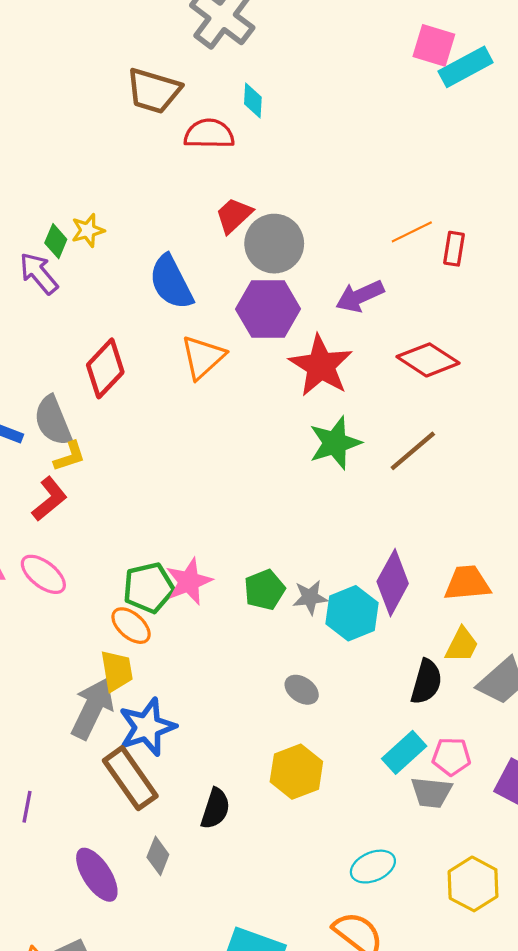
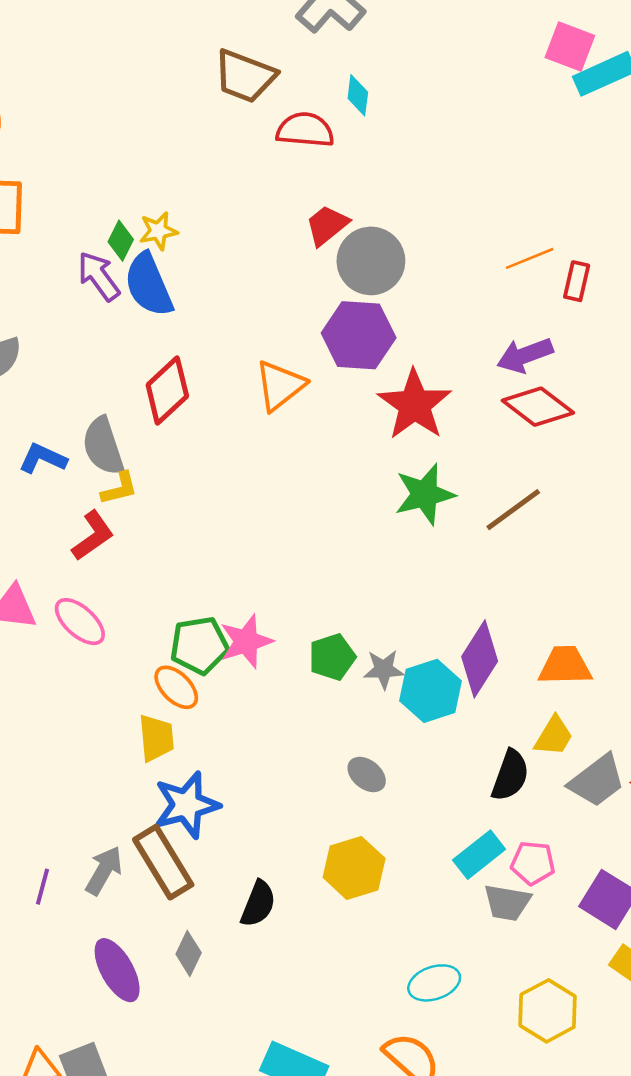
blue semicircle: (171, 282) -> (149, 285), moved
purple arrow: (360, 296) -> (525, 355), moved
gray arrow: (93, 708) -> (104, 871), moved, size x0.7

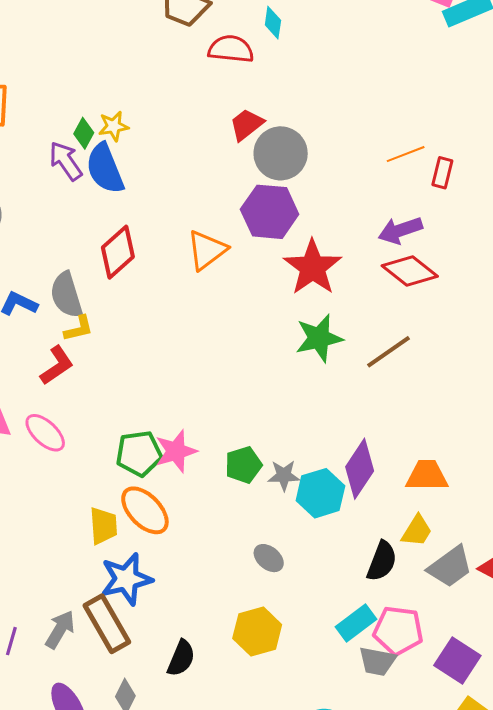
orange ellipse: (176, 687) -> (145, 510), moved, size x1.4
pink pentagon: (533, 863) -> (398, 631), size x1.4

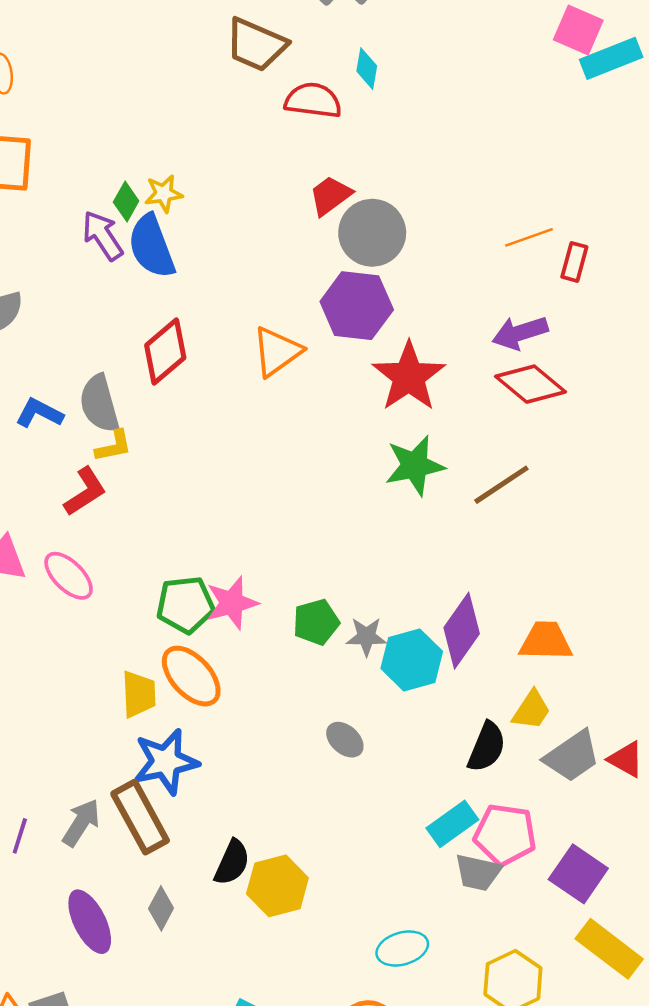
yellow hexagon: (257, 632) -> (277, 886), moved

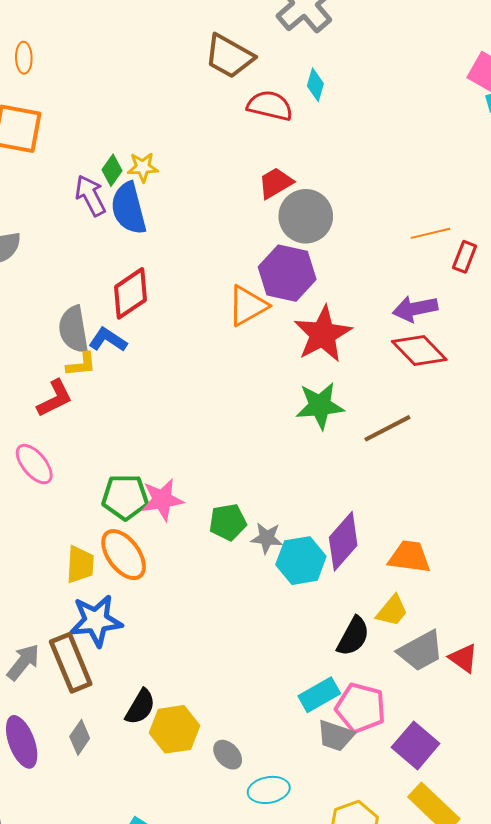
orange triangle: (277, 352) -> (248, 306), moved
blue L-shape: (39, 413) -> (108, 340), moved
gray ellipse: (345, 740) -> (228, 755), moved

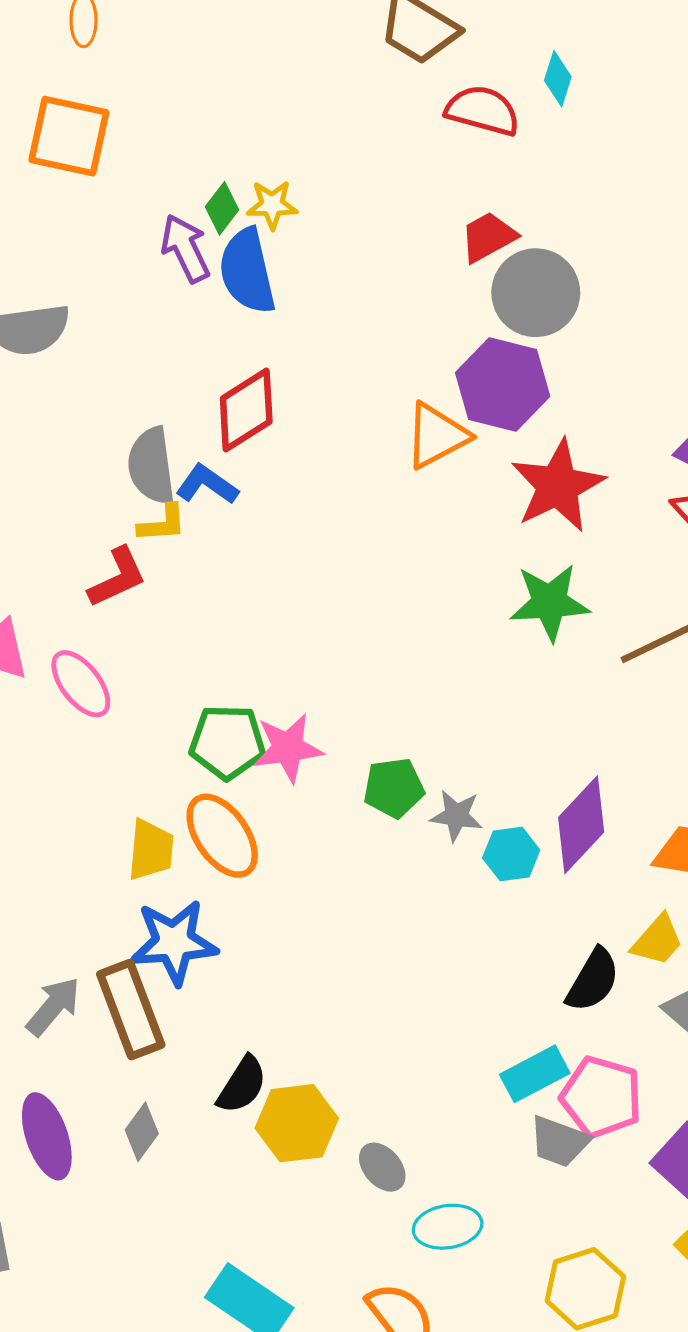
cyan hexagon: (301, 561) -> (511, 854), size x0.7

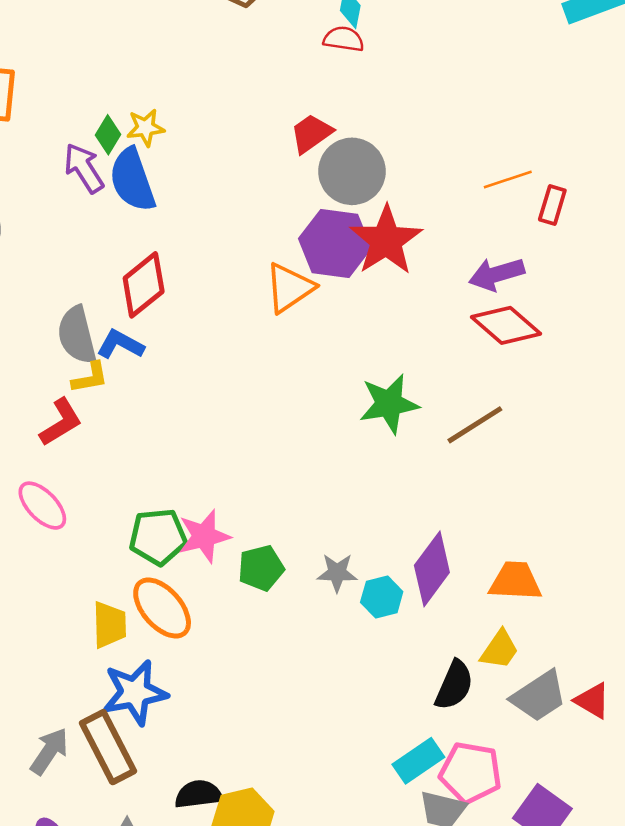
red semicircle: (483, 110) -> (344, 39), moved, size x0.7
red star: (558, 486) -> (386, 240), moved
green pentagon: (394, 788) -> (261, 568), moved
black semicircle: (242, 1085) -> (198, 794), turned -123

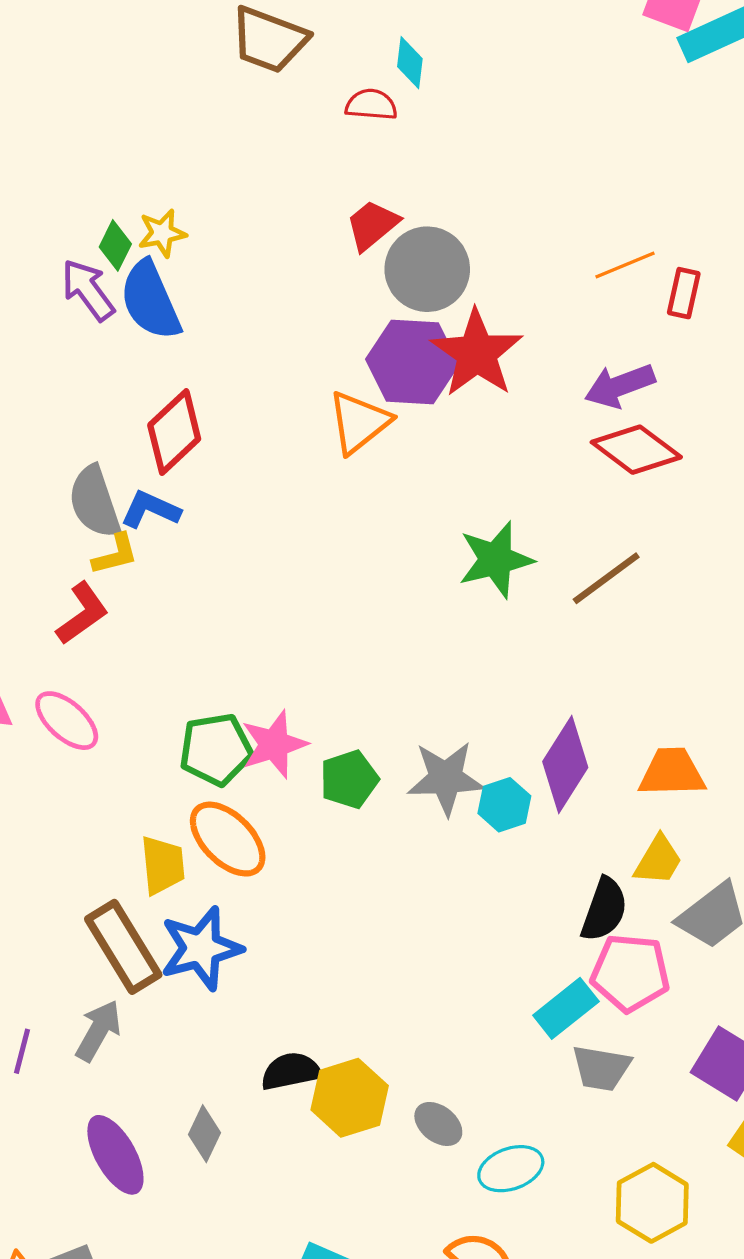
red semicircle: (344, 39) -> (371, 105), moved
gray star: (337, 573) -> (446, 778), size x1.5
brown rectangle: (108, 747) -> (123, 947), moved
pink pentagon: (471, 773) -> (630, 973), moved

